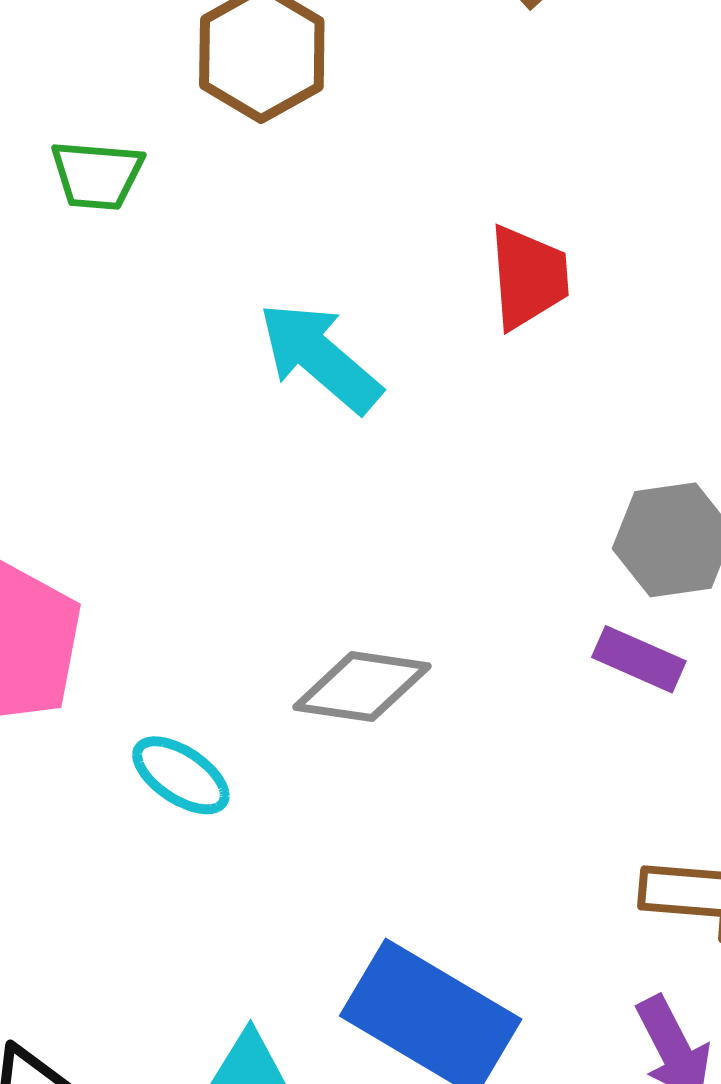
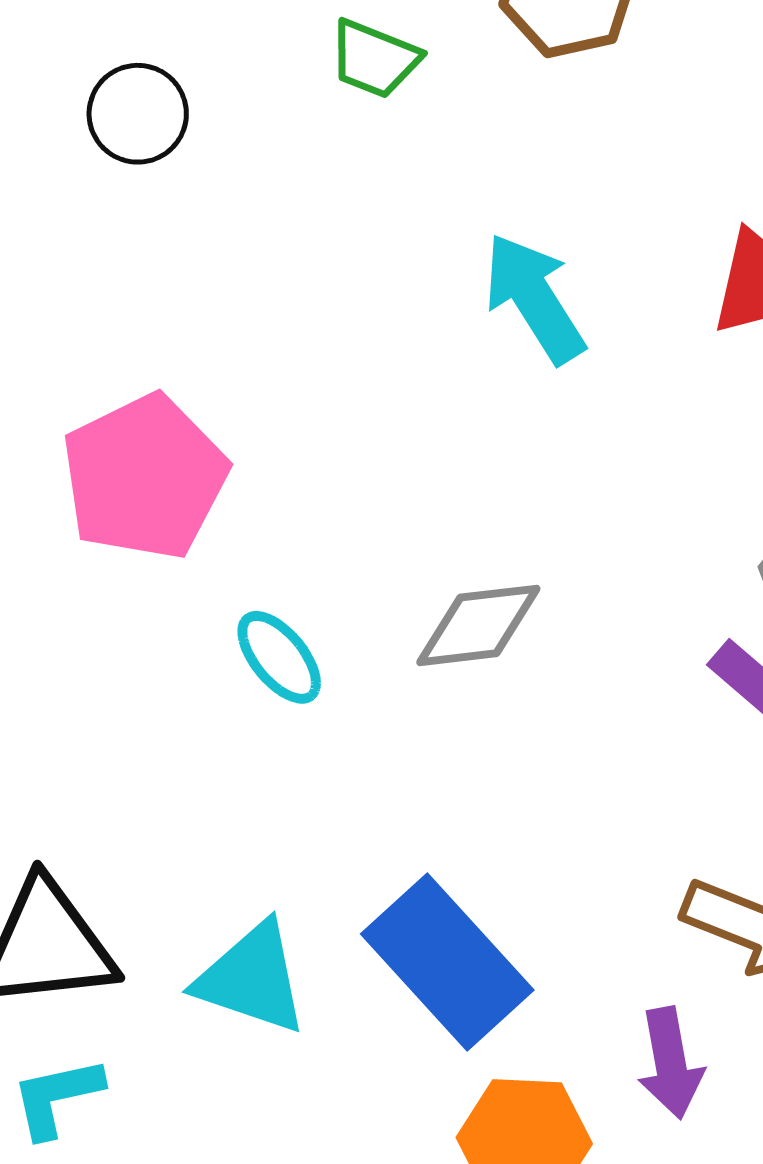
gray diamond: (362, 687) -> (478, 625), turned -32

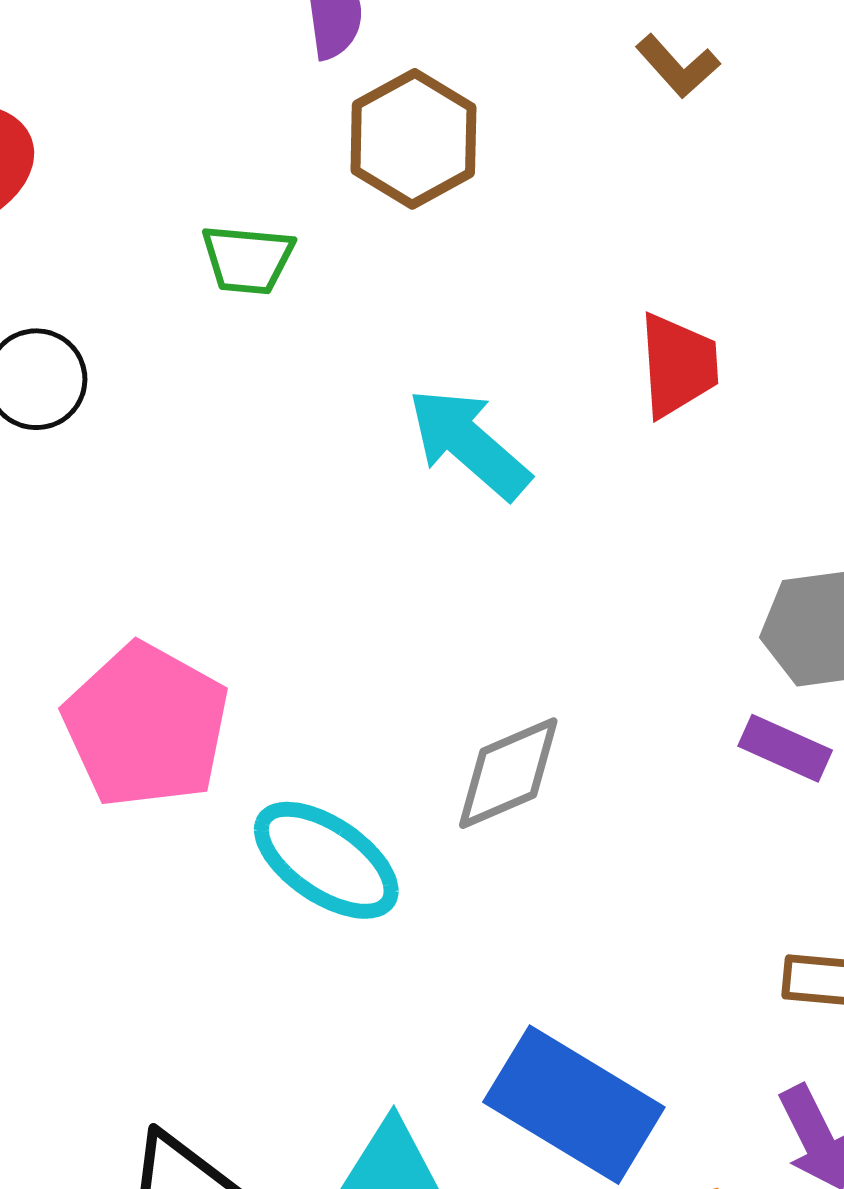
cyan ellipse: (279, 657) -> (326, 860), size x1.5

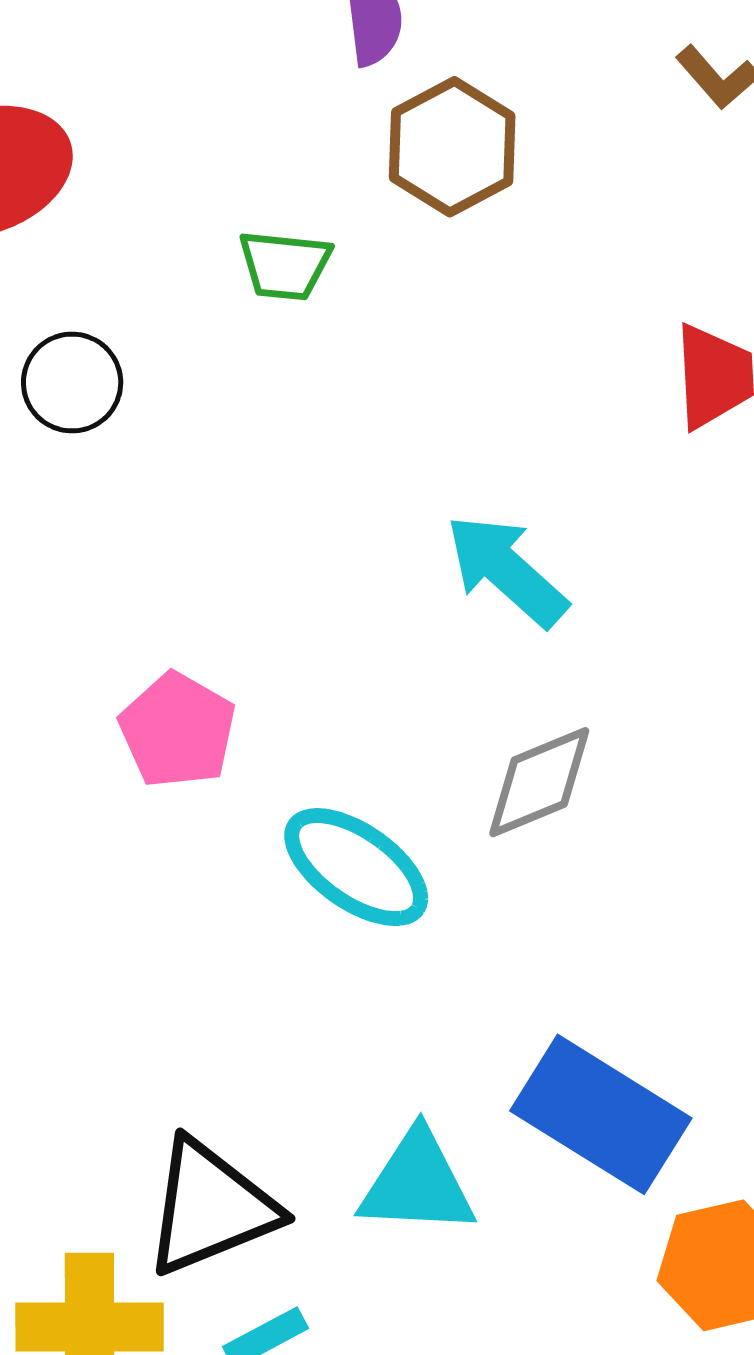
cyan arrow: (469, 443) -> (506, 570), moved
pink pentagon: (146, 726) -> (178, 730), size x0.7

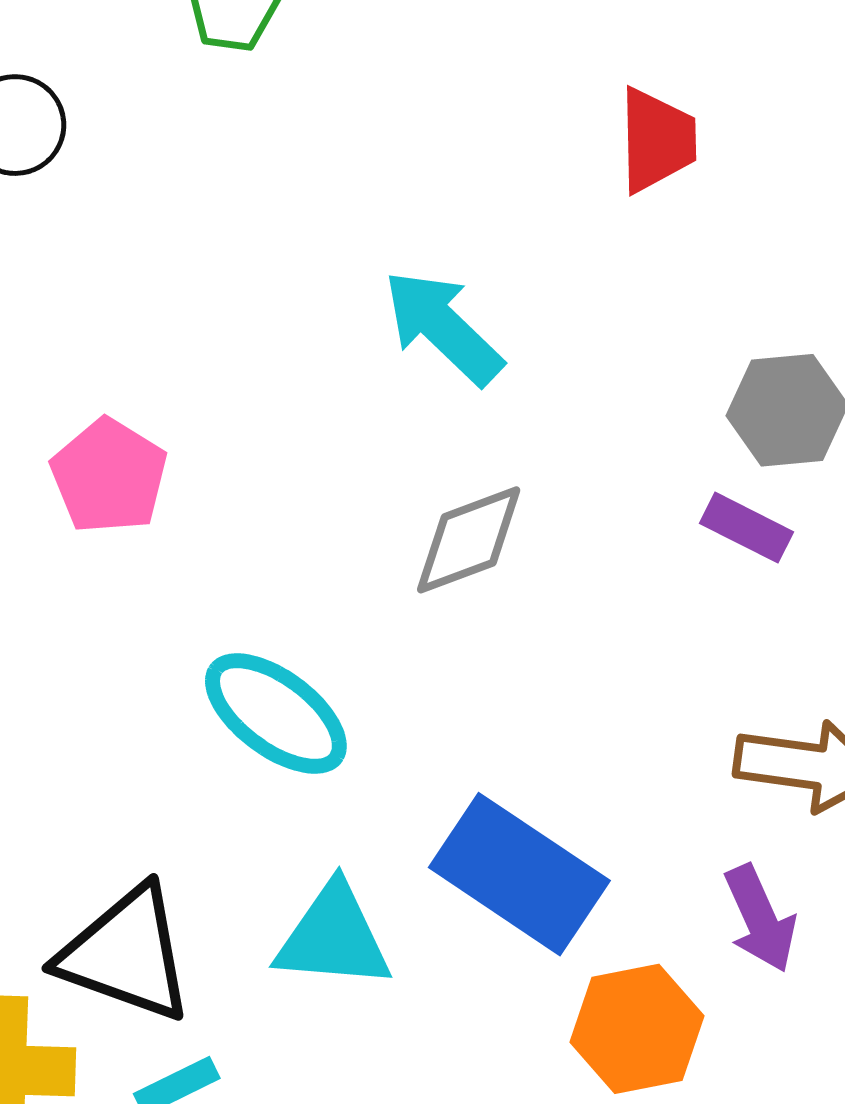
cyan ellipse: (356, 867) -> (276, 714), moved
black triangle: (211, 1207) -> (126, 954), turned 40

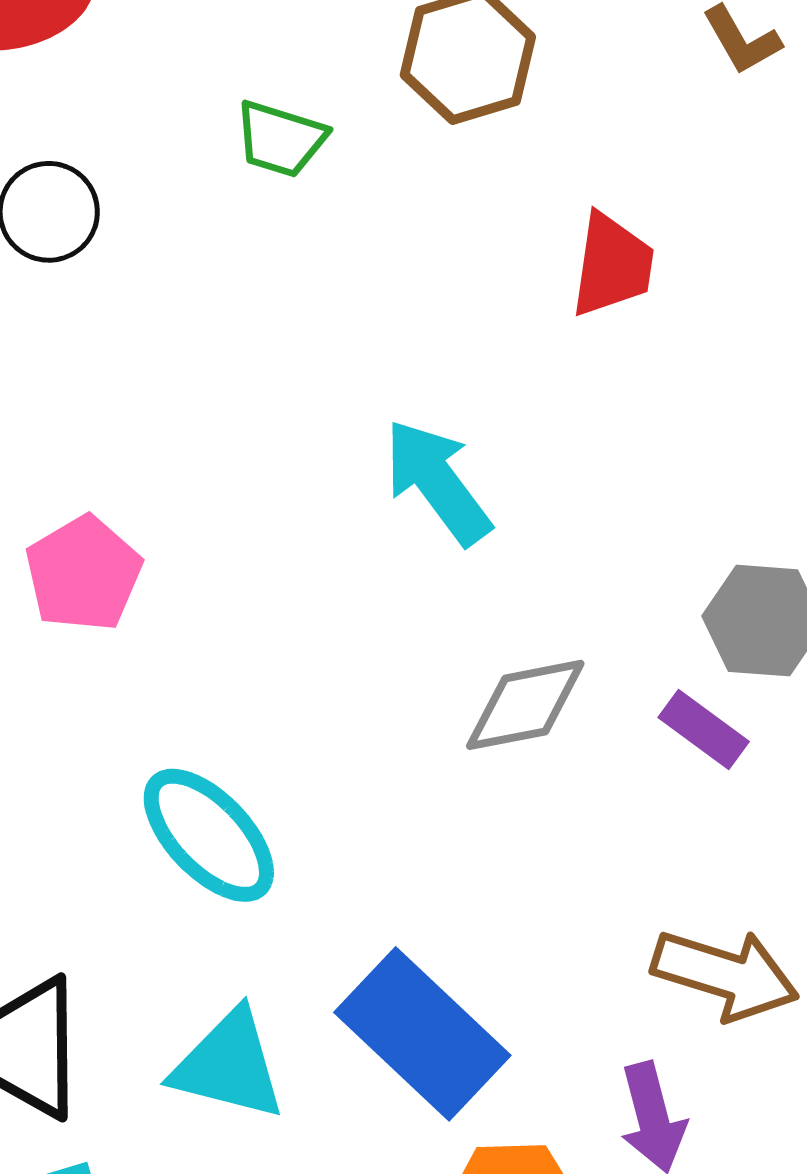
red trapezoid: (657, 140) -> (612, 265), moved
gray diamond: (469, 540) -> (525, 705), moved

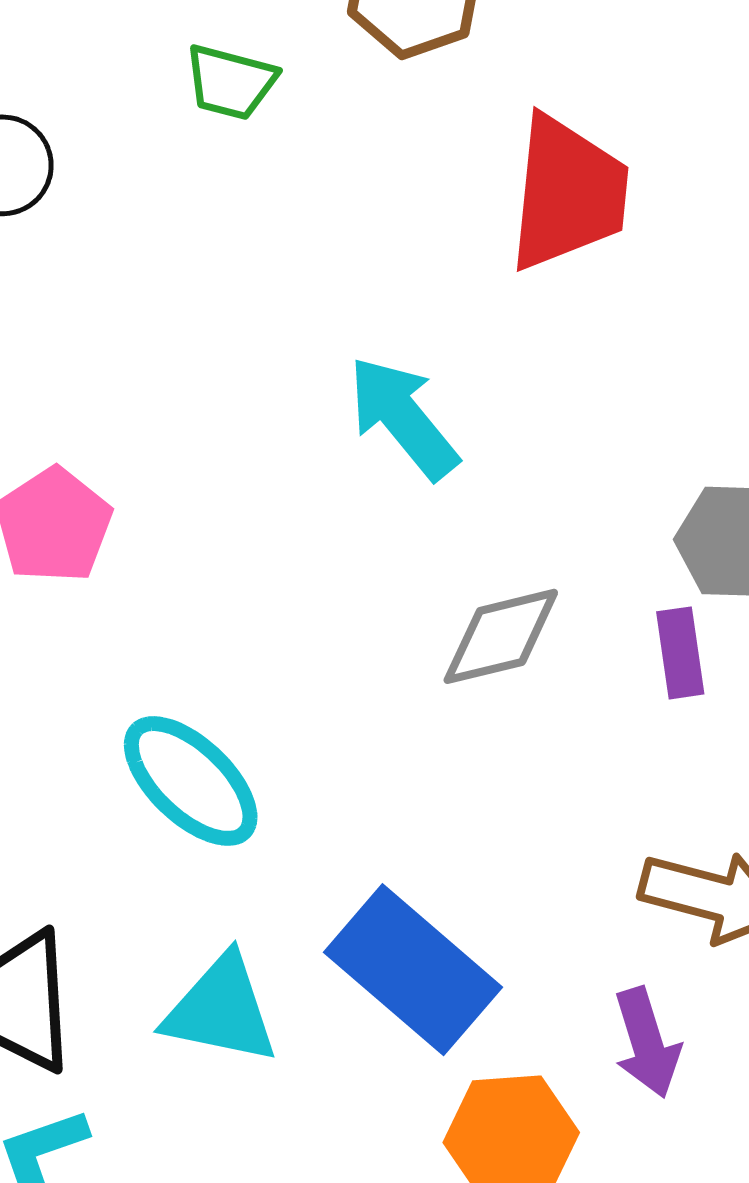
red trapezoid: (612, 265) -> (568, 193), size x1.5
purple rectangle: (704, 730) -> (680, 653), turned 48

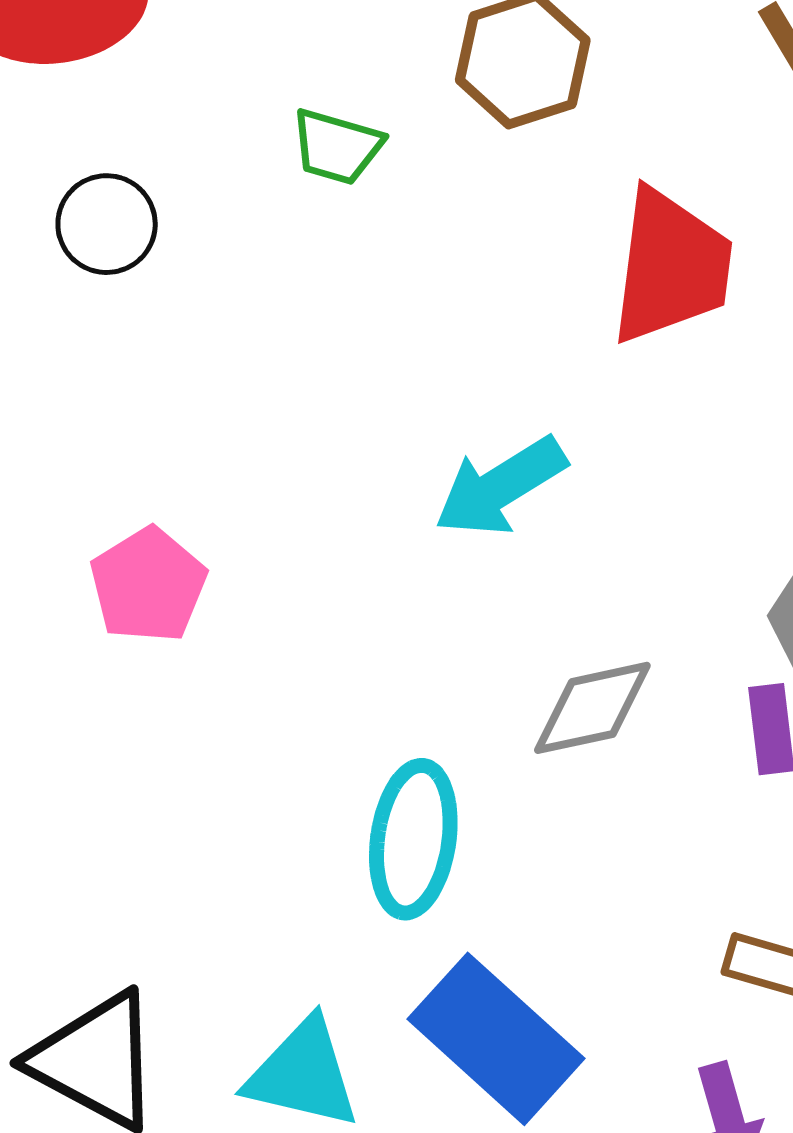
cyan arrow: (403, 418) -> (500, 487), turned -84
cyan ellipse: (191, 781) -> (413, 839), moved, turned 53

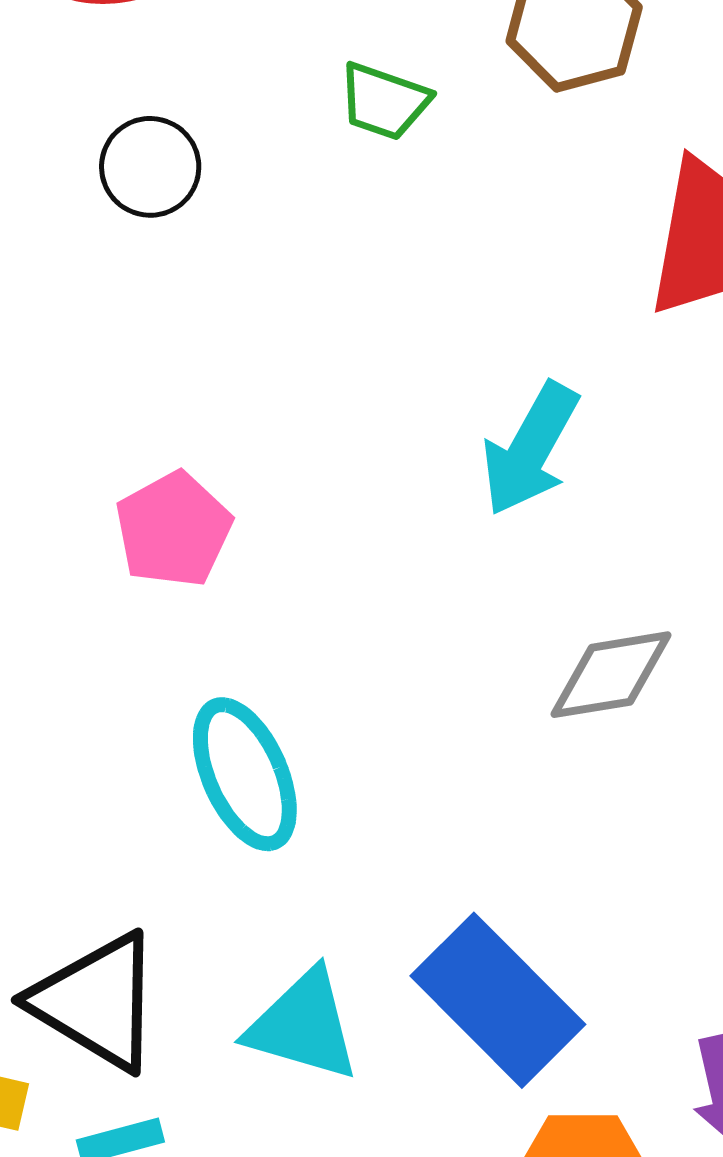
cyan arrow: (500, 487) -> (530, 449), turned -32
cyan ellipse: (413, 839) -> (245, 774), moved, turned -35

